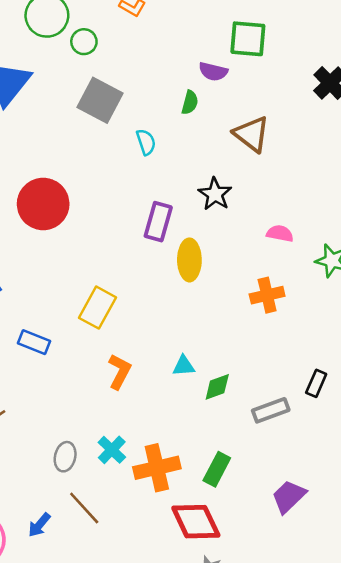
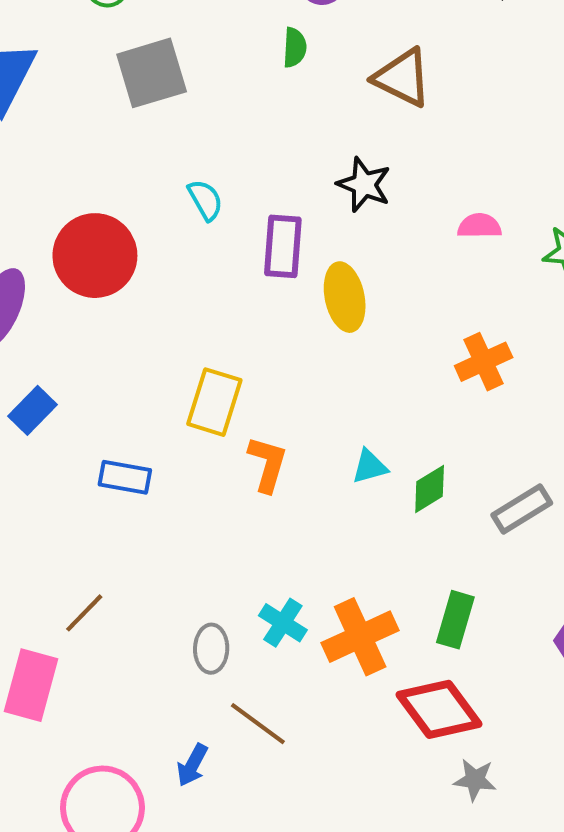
gray square: (100, 100) -> (152, 73), turned -33
cyan semicircle: (146, 142) -> (205, 200), moved
orange cross: (267, 295) -> (484, 362), moved
orange L-shape: (119, 372) -> (268, 464), moved

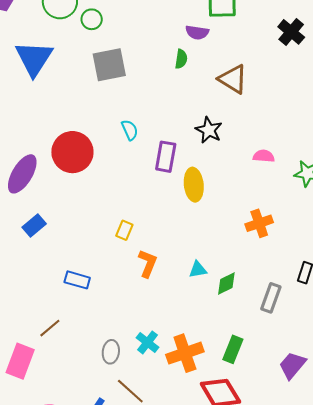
yellow rectangle: (214, 402) -> (124, 230), size x0.6
blue rectangle: (125, 477) -> (77, 280), moved
gray rectangle: (522, 509) -> (271, 298), turned -44

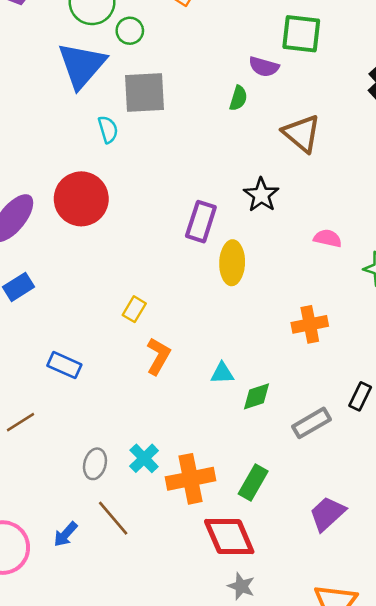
blue triangle: (34, 58) -> (82, 65), moved
cyan semicircle: (130, 130) -> (108, 129), moved
gray rectangle: (271, 298) -> (312, 423), turned 32

